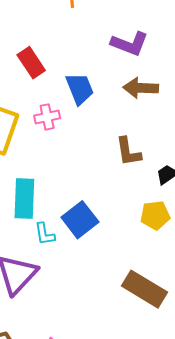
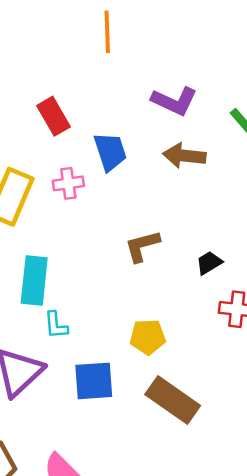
brown L-shape: (128, 152) -> (142, 246), moved, turned 80
yellow pentagon: (155, 215) -> (148, 337), moved
blue square: (80, 220) -> (94, 381), moved, turned 30

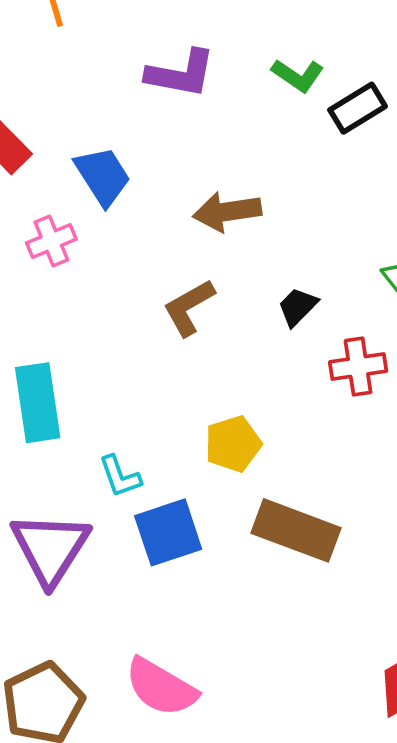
brown arrow: (184, 156) -> (227, 212), moved
cyan L-shape: (56, 325) -> (120, 476), moved

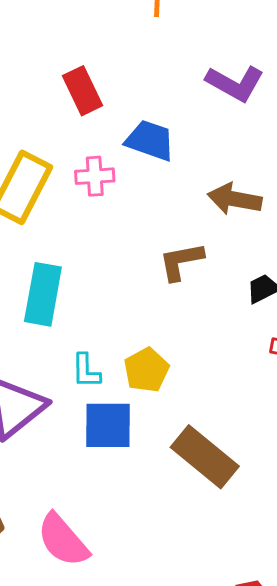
blue trapezoid: (103, 176) -> (150, 140), turned -57
yellow pentagon: (233, 444) -> (146, 370), moved, turned -30

